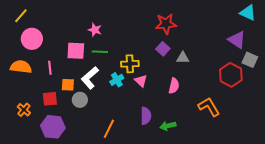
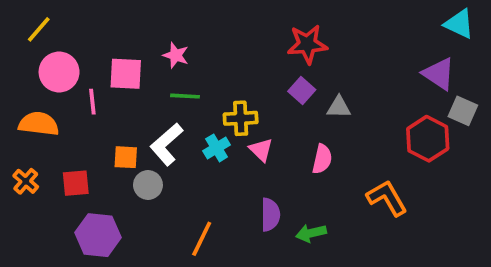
pink square: (76, 51) -> (126, 74), moved
pink line: (50, 68) -> (92, 102), moved
red square: (50, 99) -> (76, 183), moved
orange cross: (24, 110) -> (26, 181), moved

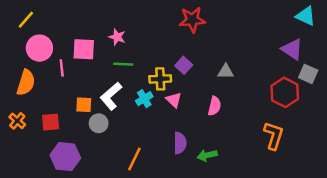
red star: (307, 44) -> (192, 20), moved
purple square: (302, 91) -> (184, 65), moved
orange semicircle: (39, 124) -> (26, 83), turned 100
orange L-shape: (387, 198) -> (274, 136), moved, turned 48

